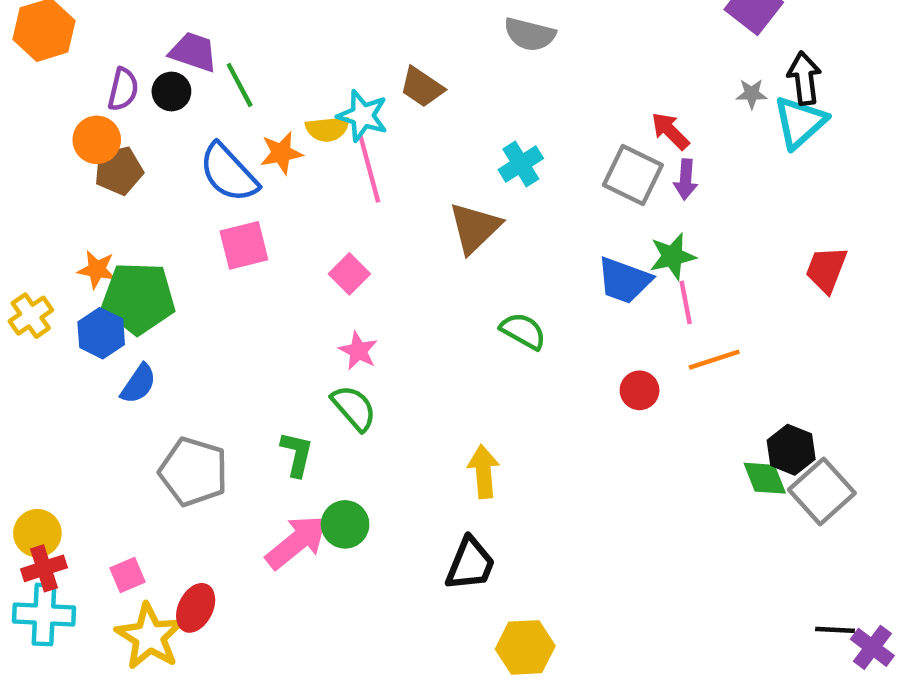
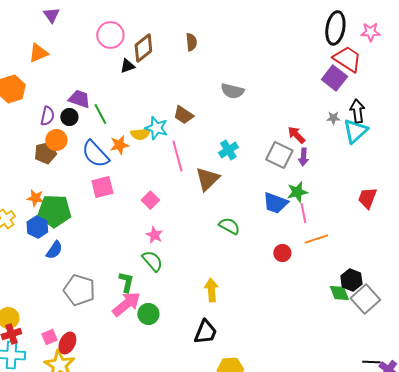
orange circle: (97, 140) -> (56, 140), moved
pink line: (369, 168) -> (177, 156), moved
pink arrow: (297, 542) -> (126, 304), moved
red ellipse: (196, 608) -> (67, 343), moved

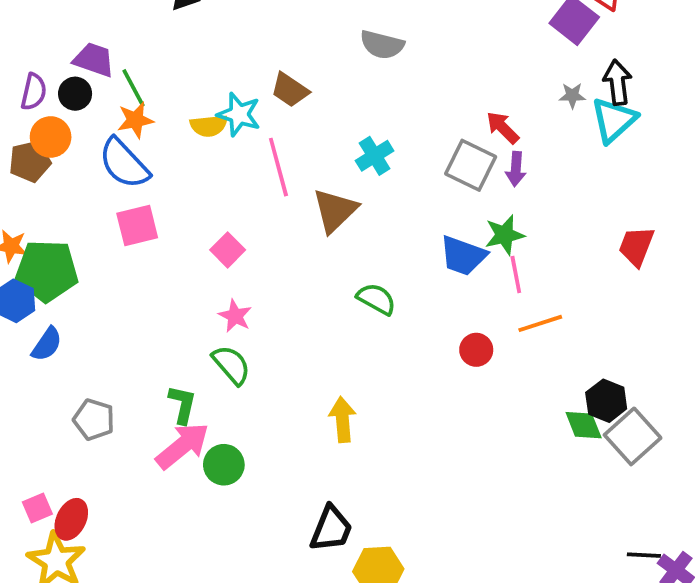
orange star: (119, 145) -> (135, 120), moved
gray pentagon: (79, 290) -> (94, 420), size x0.7
black trapezoid: (205, 332) -> (331, 529), moved

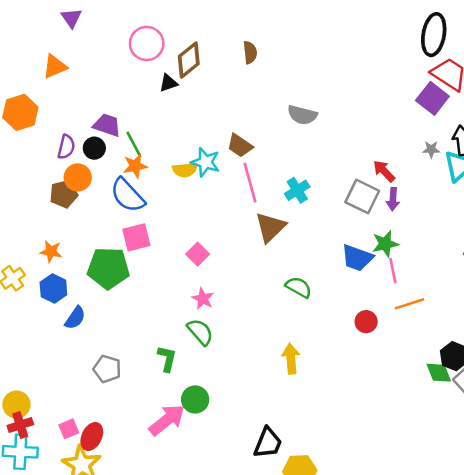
pink line: (278, 167) -> (250, 183), moved
green pentagon: (47, 271) -> (108, 268), moved
yellow arrow: (343, 420) -> (291, 359), moved
pink arrow: (182, 446) -> (167, 420), moved

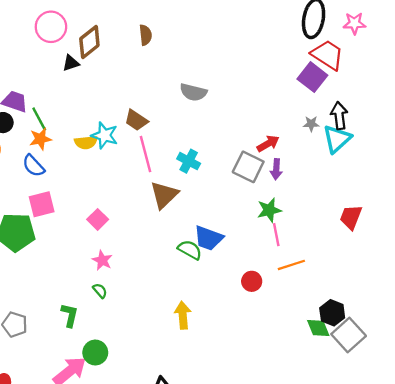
red arrow: (384, 171) -> (268, 144), turned 105
cyan cross: (297, 190) -> (189, 161), turned -30
blue semicircle: (127, 195) -> (33, 166), size x0.7
blue trapezoid: (357, 258) -> (208, 238), moved
green semicircle: (200, 332) -> (100, 291), size x0.6

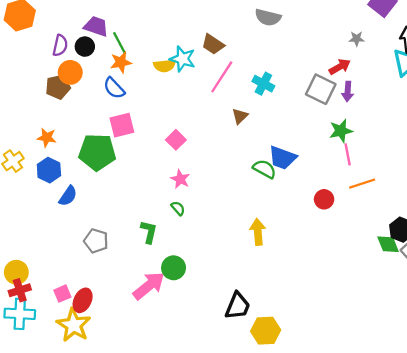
gray star: (311, 124) -> (357, 39), moved
pink line: (145, 154) -> (222, 77), turned 48
brown triangle: (164, 195) -> (240, 116), size x0.6

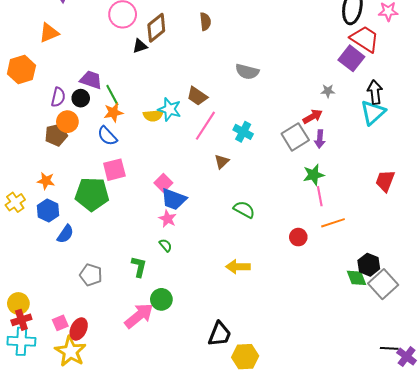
gray square: (321, 89) -> (295, 137), turned 32
blue trapezoid: (282, 158) -> (174, 199), moved
yellow arrow: (258, 232) -> (238, 267), turned -85

